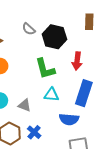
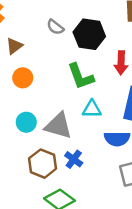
gray triangle: (25, 105) -> (58, 126), size x1.6

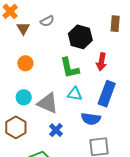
gray semicircle: (55, 27) -> (47, 21), moved, turned -72
brown triangle: (14, 46) -> (23, 28), moved, turned -32
brown hexagon: (43, 164) -> (16, 127), moved

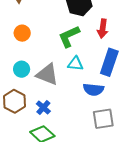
green L-shape: (69, 68) -> (69, 36), turned 80
blue cross: (56, 130) -> (43, 108), moved

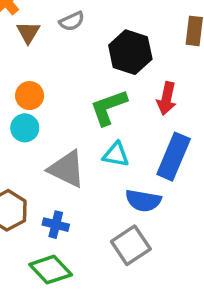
cyan circle: (22, 69) -> (25, 128), moved
blue cross: (43, 108) -> (56, 225), turned -32
gray square: (103, 119) -> (131, 245), moved, turned -30

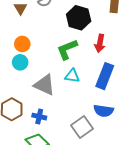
blue semicircle: (143, 201) -> (104, 111), moved

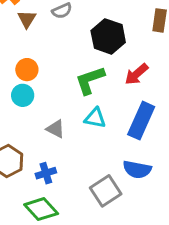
red arrow: (100, 43) -> (136, 74), turned 36
gray triangle: (45, 85) -> (56, 129), size x0.6
blue cross: (39, 117) -> (46, 173), turned -32

